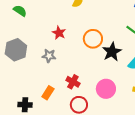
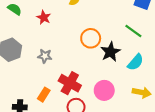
red star: (59, 33) -> (44, 17), moved
red cross: (73, 82) -> (70, 83), size x1.5

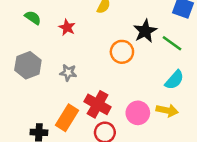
black star: (110, 52) -> (145, 31), moved
yellow arrow: (142, 92) -> (167, 110), moved
orange rectangle: (44, 95) -> (67, 118), size x1.5

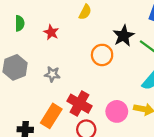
green semicircle: (33, 18) -> (20, 23), turned 56

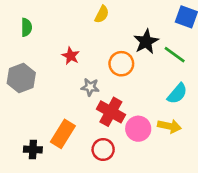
red star: (51, 32) -> (71, 56), moved
gray star: (52, 74) -> (90, 87), moved
red cross: (79, 104) -> (111, 112), moved

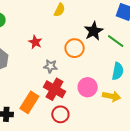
cyan semicircle: (177, 94) -> (118, 71), turned -30
red cross: (111, 112) -> (54, 89), moved
pink circle: (138, 129) -> (88, 87), moved

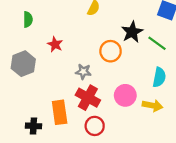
red star: (35, 42) -> (55, 44), moved
orange rectangle: (29, 102) -> (60, 112), turned -40

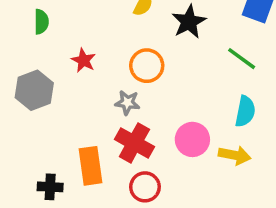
black star: (132, 32) -> (189, 22), moved
orange circle: (111, 51) -> (147, 66), moved

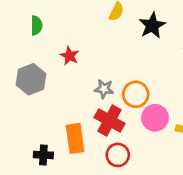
orange circle: (147, 66) -> (136, 94), moved

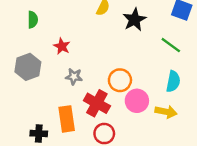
gray star: (104, 89) -> (74, 77), moved

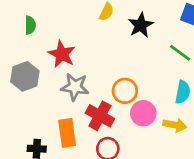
red star: (62, 46) -> (62, 54), size x1.5
gray star: (74, 77) -> (75, 87), size x1.5

